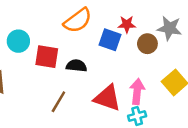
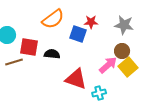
brown circle: (147, 44) -> (122, 51), moved
pink arrow: (137, 91) -> (108, 65), moved, turned 42
brown line: (58, 102) -> (14, 62), moved, turned 42

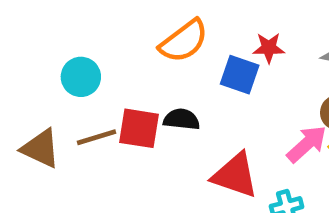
red square: (29, 47) -> (139, 128), moved

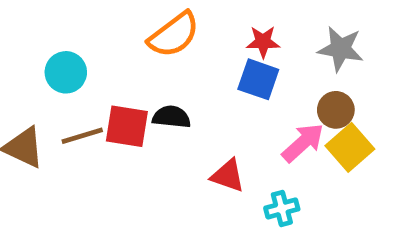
blue square: (240, 75) -> (258, 79), moved
red triangle: (235, 175) -> (228, 176), size x0.7

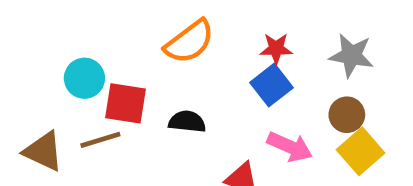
blue square: (258, 79) -> (272, 85), turned 33
red square: (127, 126) -> (125, 103), moved
pink arrow: (303, 143) -> (290, 147), moved, turned 66

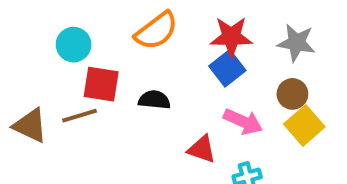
red star: (276, 49) -> (231, 37), size x1.5
cyan circle: (84, 78) -> (74, 45), moved

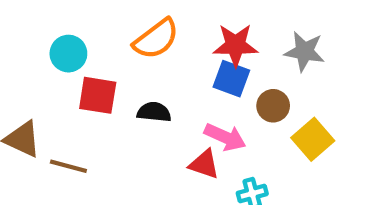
blue square: (227, 68) -> (231, 79), turned -32
brown circle: (292, 94) -> (273, 106), moved
brown line: (79, 116) -> (68, 166), moved, turned 32
pink arrow: (243, 122) -> (225, 137), moved

